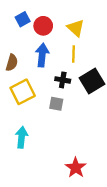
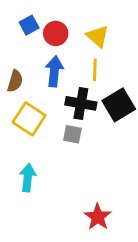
black cross: (63, 80) -> (81, 103), size x1.5
yellow square: (23, 92) -> (29, 119), turned -30

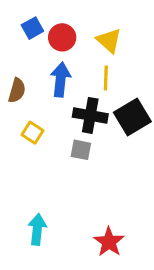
yellow square: (29, 119) -> (32, 133), size x0.6
cyan arrow: (28, 178) -> (37, 229), moved

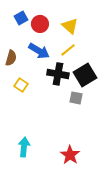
yellow line: (106, 78) -> (68, 50), turned 49
blue arrow: (61, 80) -> (39, 51), turned 115
gray square: (81, 150) -> (76, 98), moved

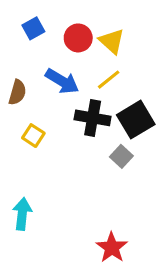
red circle: (40, 24) -> (78, 38), moved
gray square: (76, 98) -> (121, 156), turned 32
cyan arrow: (24, 147) -> (22, 214), moved

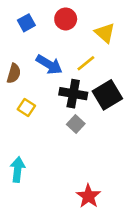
red circle: (78, 38) -> (66, 19), moved
yellow triangle: (112, 41) -> (105, 33), moved
gray square: (121, 156) -> (76, 124), moved

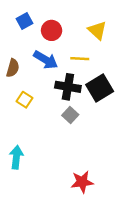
red circle: (66, 19) -> (52, 30), moved
yellow line: (86, 63) -> (80, 59), turned 42
red star: (88, 196) -> (82, 182), turned 30

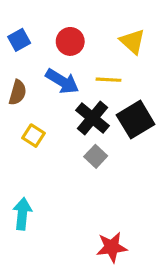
blue square: (25, 21) -> (19, 40), moved
black cross: (68, 87) -> (93, 118), turned 30

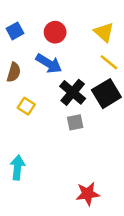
yellow line: (108, 80) -> (109, 62), moved, turned 36
gray square: (96, 156) -> (75, 122), turned 36

